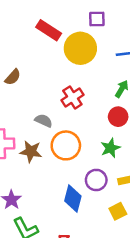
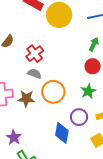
red cross: (72, 97) -> (35, 54), moved

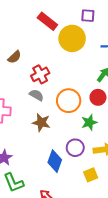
orange circle: (53, 92) -> (69, 101), moved
brown star: (26, 99) -> (41, 123), moved

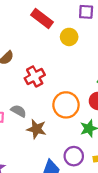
yellow circle: (72, 38) -> (69, 37), size x0.6
gray semicircle: (37, 95) -> (19, 111), moved

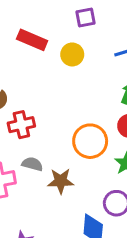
red cross: (35, 77) -> (21, 125), moved, turned 30

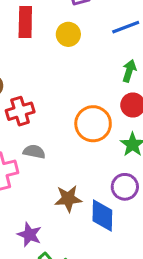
red rectangle: (32, 40) -> (25, 22), turned 72
brown star: (61, 181) -> (68, 199), moved

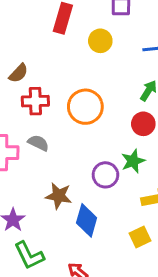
orange circle: (93, 124) -> (85, 107), moved
purple circle: (125, 187) -> (105, 175), moved

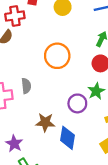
red cross: (35, 101) -> (15, 16), moved
gray semicircle: (38, 143) -> (26, 86), turned 64

